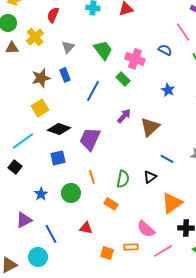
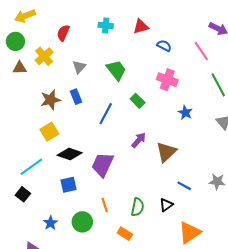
blue semicircle: (165, 50) -> (164, 46), moved
pink cross: (135, 59) -> (167, 80), moved

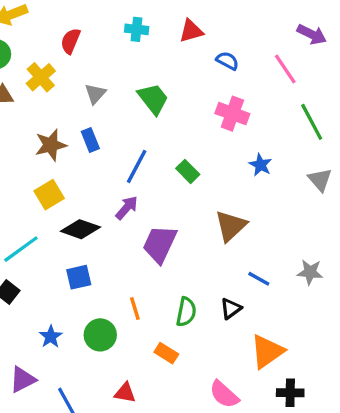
green rectangle: (138, 101) -> (188, 171), moved
purple arrow: (139, 140) -> (127, 208), moved
purple trapezoid: (103, 165) -> (160, 244), moved

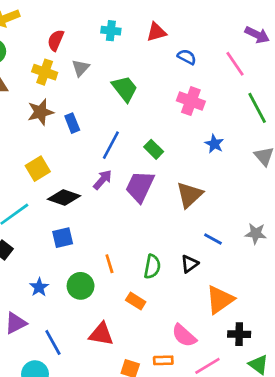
yellow cross: (41, 77) -> (45, 72), moved, turned -30
gray triangle: (95, 94) -> (81, 68), moved
brown star: (51, 145) -> (41, 112), moved
purple trapezoid: (160, 244) -> (140, 187), moved
red triangle: (125, 393) -> (101, 334), size x1.4

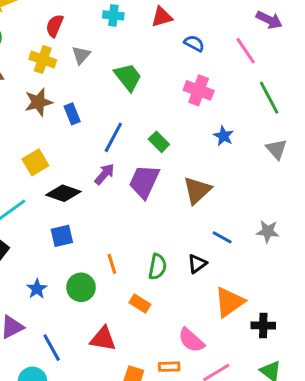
black cross: (239, 334) -> (263, 326), moved

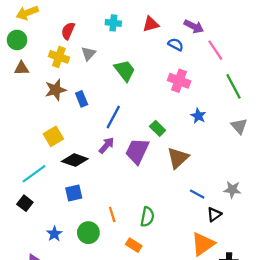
purple arrow: (269, 20) -> (194, 26), moved
green rectangle: (159, 142) -> (158, 128), moved
black triangle: (197, 264) -> (214, 214), moved

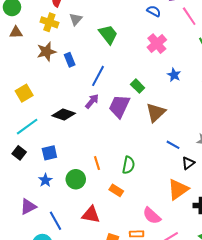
pink cross: (179, 81) -> (157, 44), turned 30
yellow square: (53, 136) -> (24, 93), moved
blue square: (74, 193) -> (49, 153), moved

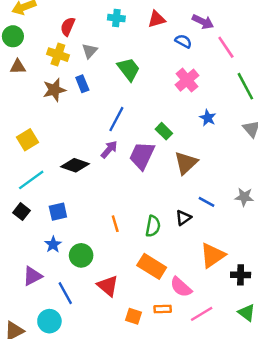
blue rectangle: (70, 60) -> (82, 84), moved
black triangle: (188, 163) -> (183, 218), moved
green circle: (76, 179) -> (81, 255), moved
orange rectangle: (116, 190) -> (152, 266), moved, size x1.6
red triangle: (91, 215) -> (108, 286), turned 30

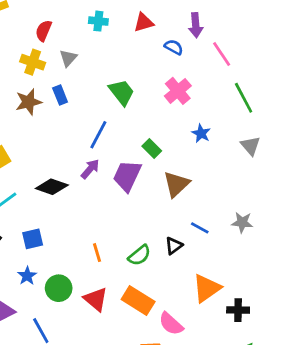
purple arrow: (203, 22) -> (196, 25), turned 60
green trapezoid: (129, 69) -> (122, 92), moved
green semicircle: (153, 226) -> (139, 255), turned 40
red triangle: (108, 286) -> (96, 299), moved

